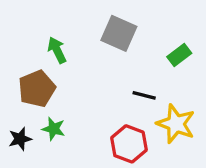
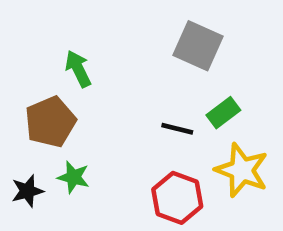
gray square: (119, 33) -> (198, 46), moved
green rectangle: (179, 55) -> (223, 113), moved
black line: (144, 95) -> (177, 129), moved

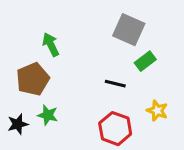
green rectangle: (223, 113) -> (145, 61), moved
yellow star: (242, 170) -> (157, 111), size x0.6

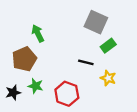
yellow star: (157, 111) -> (108, 78), moved
red hexagon: (115, 129) -> (67, 94), moved

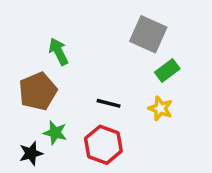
black line: (86, 62) -> (109, 103), moved
yellow star: (108, 78) -> (160, 108), moved
black star: (13, 93) -> (31, 153), moved

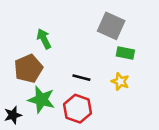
green rectangle: (167, 71) -> (125, 53), turned 48
green star: (55, 133) -> (41, 100), size x1.5
black star: (31, 153) -> (13, 115), moved

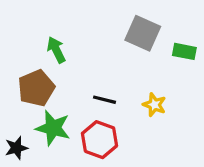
green rectangle: (125, 53) -> (184, 51), moved

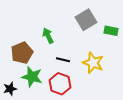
gray square: (143, 33) -> (86, 20), turned 35
green arrow: (56, 50) -> (48, 36), moved
yellow star: (154, 105) -> (93, 63), size x1.5

